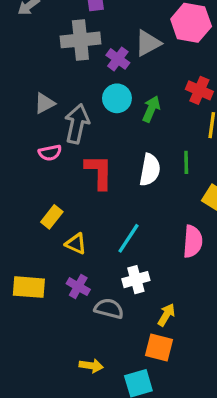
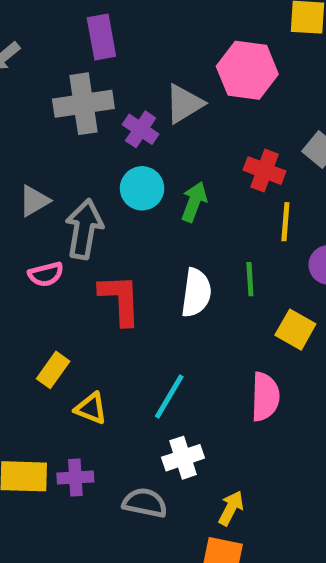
purple cross: (78, 287) -> (75, 478), moved, turned -30

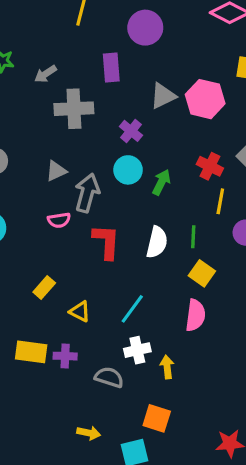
gray cross: (83, 104) -> (74, 109), moved
gray triangle: (184, 104) -> (163, 96), moved
yellow square: (295, 330) -> (202, 273), moved
yellow rectangle: (53, 370) -> (44, 288), moved
yellow arrow: (231, 508) -> (167, 367), moved, turned -40

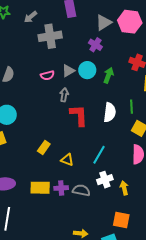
purple cross: (131, 131) -> (95, 45), moved
gray triangle: (56, 171) -> (68, 71), moved
gray arrow: (87, 193) -> (64, 95), moved, size x0.6
pink semicircle: (59, 220) -> (47, 75), moved
gray semicircle: (109, 377) -> (81, 190), moved

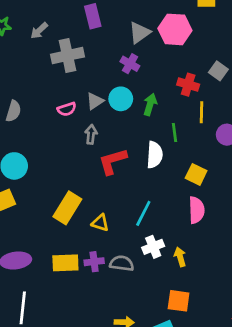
green line: (131, 107) -> (175, 132), moved
red L-shape: (79, 115) -> (113, 161), turned -100
yellow rectangle: (44, 148) -> (67, 208), size x1.6

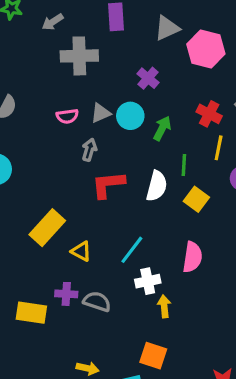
gray triangle: (140, 33) -> (167, 28), moved
yellow square: (196, 174) -> (196, 199), moved
white cross: (153, 247) -> (148, 281), moved
yellow rectangle: (65, 263) -> (31, 313), moved

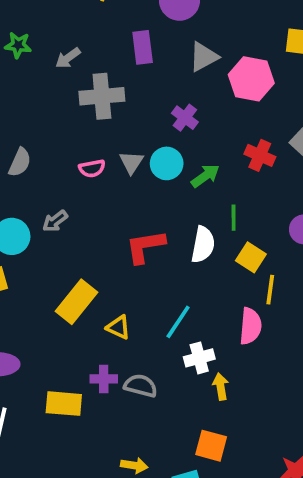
gray triangle: (101, 113) -> (131, 162), turned -30
green arrow: (162, 128) -> (205, 176), turned 30
yellow line: (219, 148) -> (270, 290), moved
gray arrow: (89, 150) -> (55, 221), moved, turned -140

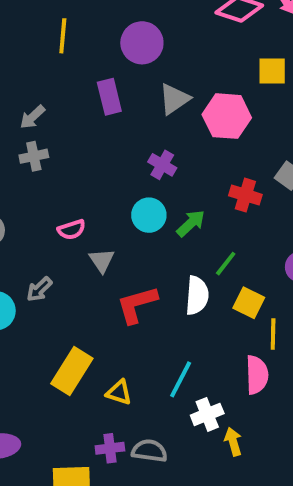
gray cross: (102, 96) -> (34, 156), moved, size x0.6
gray triangle: (131, 162) -> (102, 260), moved
green line: (234, 218) -> (226, 264), turned 45

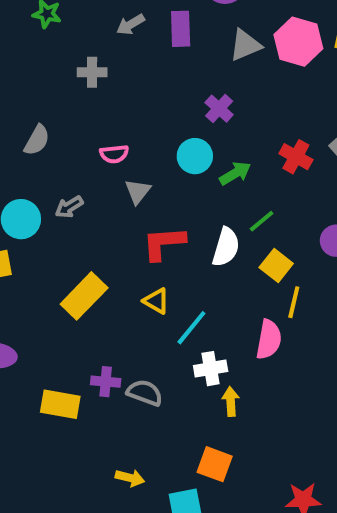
pink hexagon: (227, 116) -> (298, 42), moved
gray arrow: (32, 117) -> (131, 24), moved
yellow triangle: (119, 392) -> (156, 301), moved

